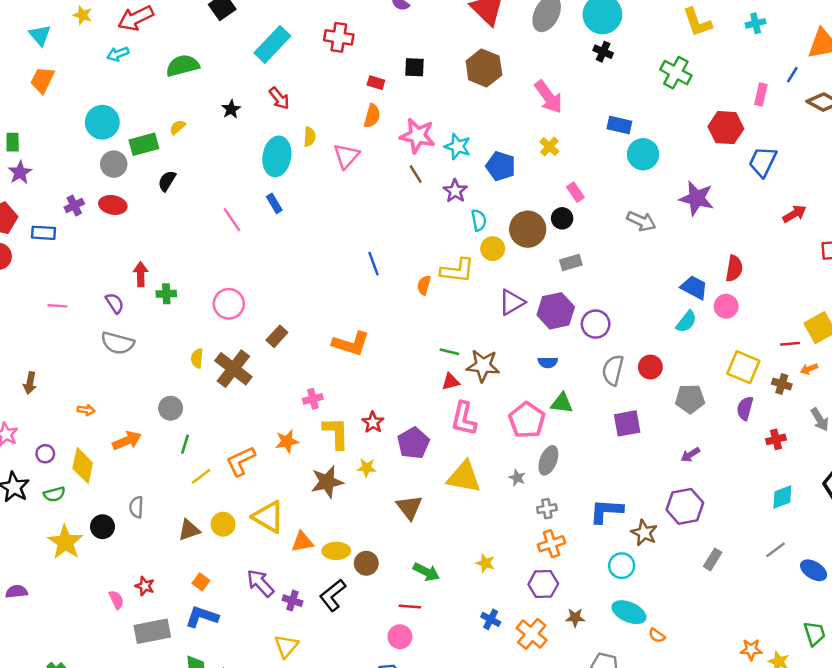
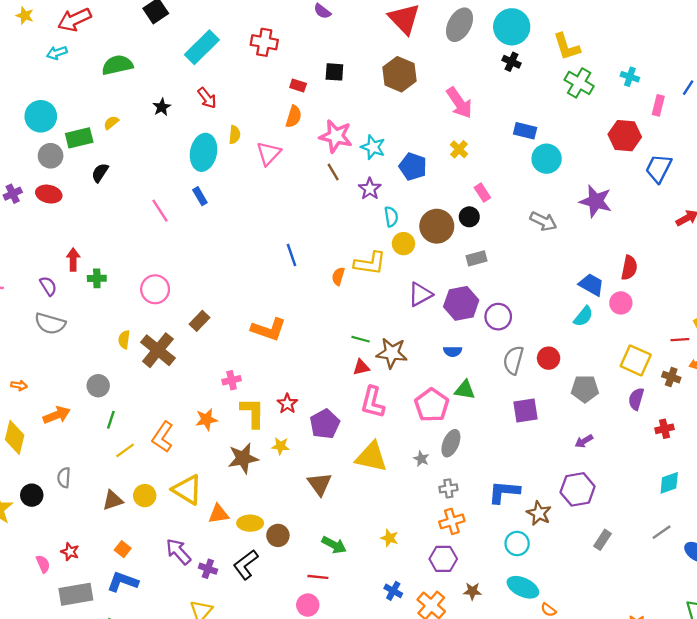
yellow L-shape: (697, 22) -> (567, 47), moved
cyan cross: (756, 23) -> (630, 77), moved, turned 30
orange L-shape: (241, 461) -> (163, 437), turned -32

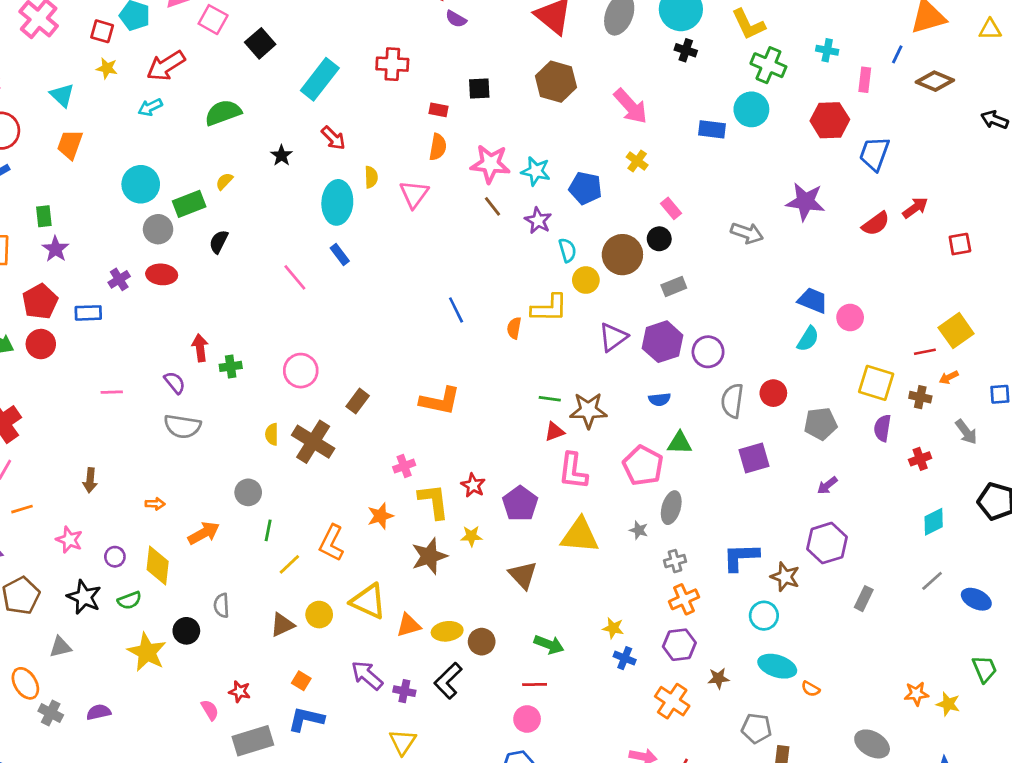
cyan circle: (547, 159) -> (751, 109), moved
red semicircle: (629, 268) -> (876, 224), moved, turned 50
blue cross: (393, 591) -> (625, 658), moved

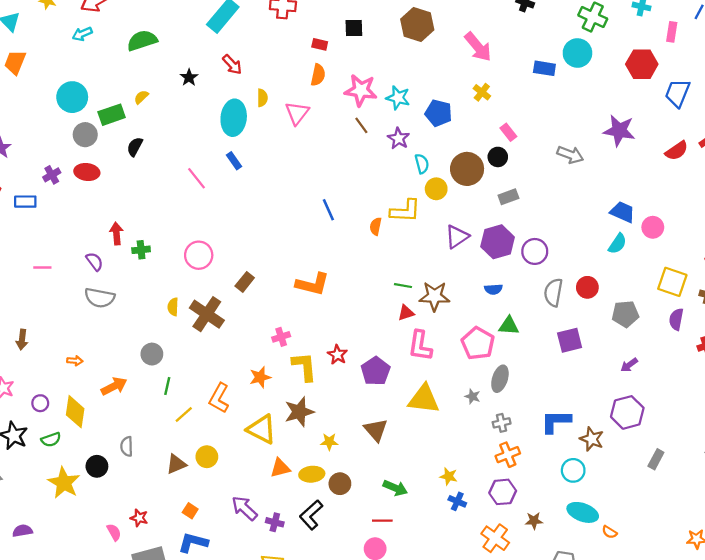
yellow star: (471, 536) -> (329, 442), moved
yellow triangle: (368, 601) -> (262, 429), moved

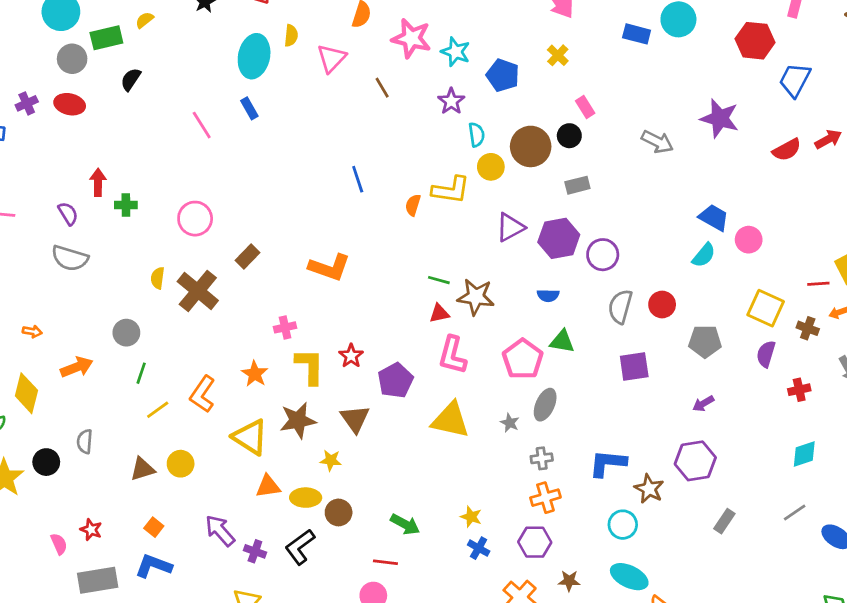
brown line: (361, 125) -> (382, 88), moved
orange star: (260, 377) -> (255, 374), turned -30
brown triangle: (376, 430) -> (355, 419), moved

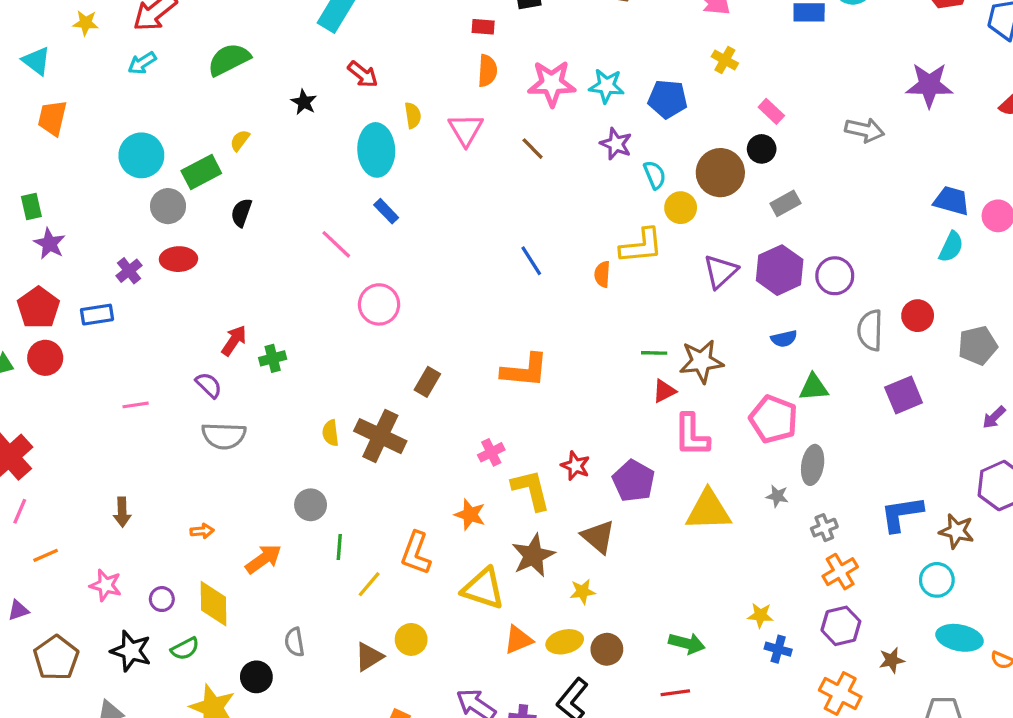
red arrow: (98, 182) -> (234, 341), turned 48
pink circle: (195, 219) -> (379, 304), moved

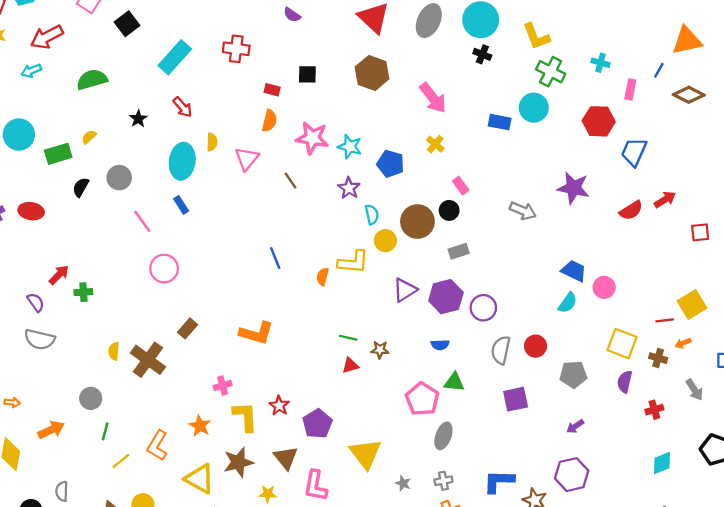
gray circle: (168, 206) -> (119, 178), moved
brown star: (701, 361) -> (380, 350), size x0.6
pink L-shape: (692, 435) -> (315, 486), moved
gray star: (777, 496) -> (403, 483), moved
yellow triangle: (708, 510) -> (365, 454), turned 44

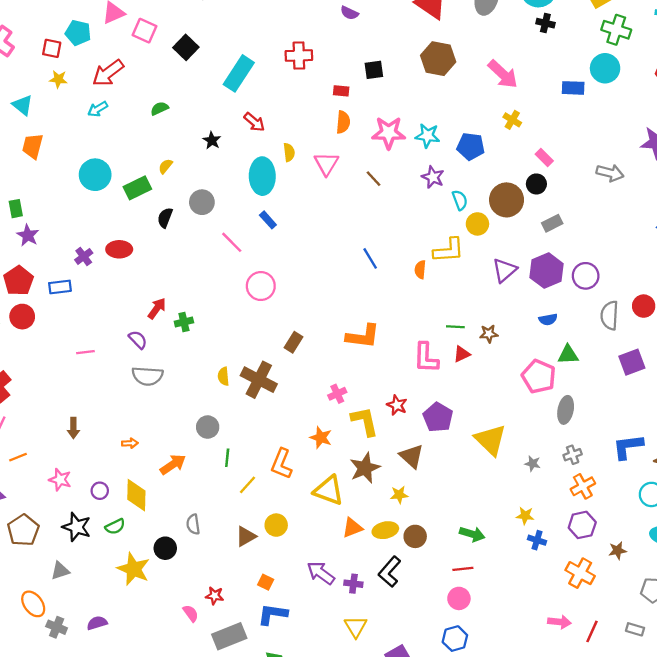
green semicircle: (92, 79) -> (160, 108), size x0.6
pink L-shape: (315, 486) -> (426, 358), moved

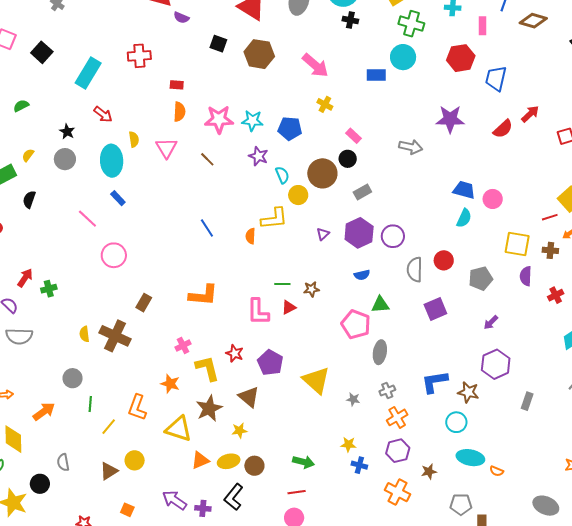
black square: (374, 70) -> (218, 44), moved, turned 30
gray circle: (202, 202) -> (65, 159), moved
purple triangle: (504, 270) -> (323, 234), size x0.6

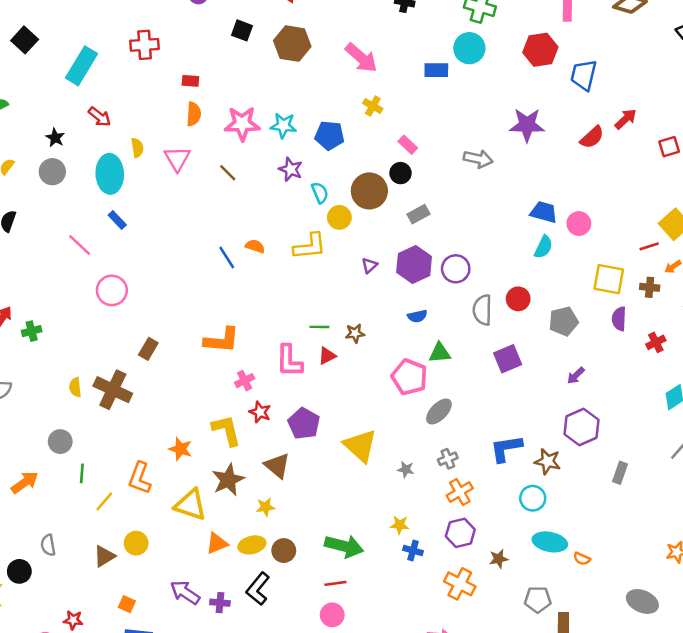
orange semicircle: (250, 236) -> (255, 246), moved, turned 105
pink cross: (183, 346) -> (245, 381), moved
gray ellipse: (380, 352) -> (439, 411), turned 35
green arrow: (303, 462) -> (344, 546), size x1.4

